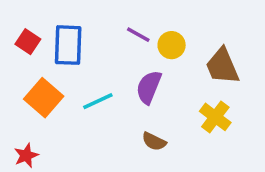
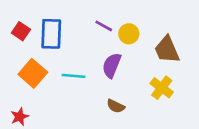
cyan line: (98, 101) -> (74, 76), turned 30

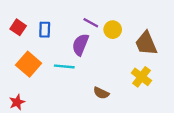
blue rectangle: (51, 34) -> (45, 30), size x0.6
purple semicircle: (112, 65) -> (80, 45), moved

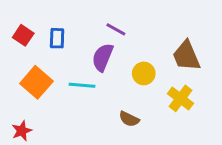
yellow circle: (113, 30) -> (144, 73), moved

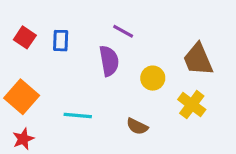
purple semicircle: (103, 57) -> (109, 61), turned 148
orange square: (36, 82) -> (22, 97), moved
cyan line: (82, 85) -> (78, 115), moved

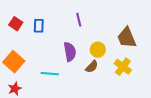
purple line: (123, 31) -> (79, 20), turned 48
purple semicircle: (109, 61) -> (70, 52), moved
brown semicircle: (137, 126) -> (92, 67), moved, turned -72

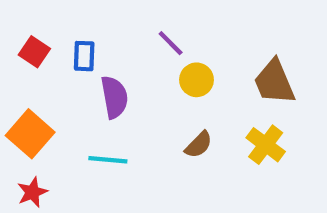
purple line: (79, 20) -> (171, 43), turned -32
yellow circle: (98, 50) -> (196, 80), moved
purple semicircle: (70, 52) -> (114, 97), moved

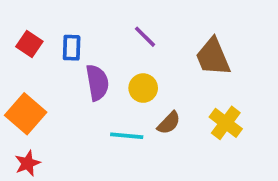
yellow circle: (196, 80) -> (143, 88), moved
brown trapezoid: (274, 82) -> (213, 57), moved
cyan line: (108, 160) -> (127, 136), moved

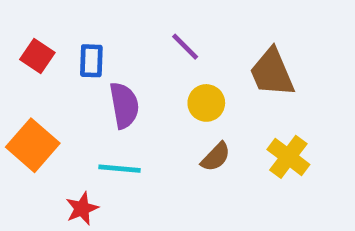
yellow circle: (143, 88) -> (206, 103), moved
cyan line: (127, 136) -> (119, 169), moved
red star: (28, 163) -> (82, 209), moved

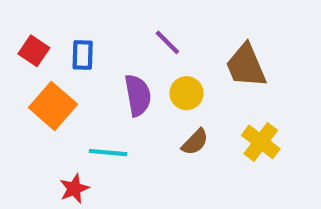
purple semicircle: (124, 105) -> (138, 95), moved
orange square: (33, 145) -> (53, 106), moved

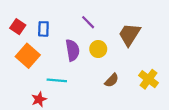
brown trapezoid: (246, 66) -> (130, 35), turned 55
brown semicircle: (195, 142) -> (112, 80), moved
yellow cross: (261, 142) -> (149, 79), moved

